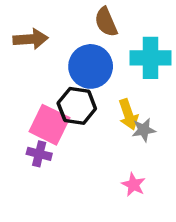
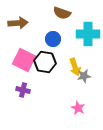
brown semicircle: (106, 22) -> (62, 13), turned -48
blue circle: (91, 66) -> (53, 39), size x0.6
pink square: (49, 125) -> (24, 60), moved

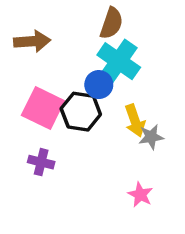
brown semicircle: (62, 13) -> (111, 23), turned -90
cyan cross: (88, 34) -> (119, 61), moved, turned 35
blue circle: (53, 39) -> (99, 85), moved

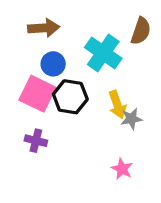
brown semicircle: (111, 23) -> (141, 31), moved
brown arrow: (32, 41) -> (44, 28), moved
blue circle: (99, 85) -> (53, 64), moved

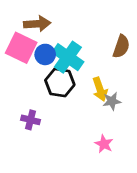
brown semicircle: (141, 31) -> (121, 46), moved
cyan cross: (103, 53) -> (68, 57), moved
pink square: (37, 94) -> (21, 48), moved

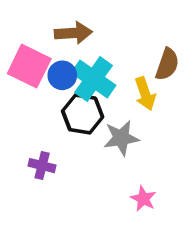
brown arrow: (37, 24) -> (73, 33), moved
yellow arrow: (100, 89) -> (145, 94), moved
gray star: (112, 101) -> (121, 138), moved, size x1.4

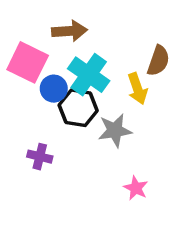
blue circle: (62, 75) -> (54, 89), moved

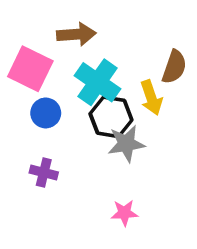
blue circle: (54, 89) -> (46, 113), moved
black hexagon: (78, 108) -> (111, 117), moved
pink star: (136, 188) -> (124, 213), moved, turned -30

